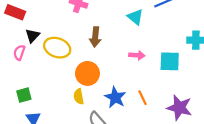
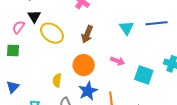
black triangle: (32, 36) -> (34, 16), turned -32
orange circle: (87, 73) -> (84, 65), moved
green square: (24, 95) -> (13, 51), moved

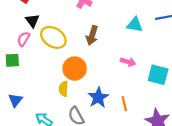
pink semicircle: (18, 27) -> (24, 39), moved
cyan triangle: (126, 28) -> (135, 25), turned -42
orange circle: (84, 65) -> (75, 69), moved

